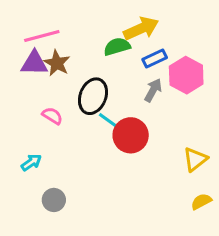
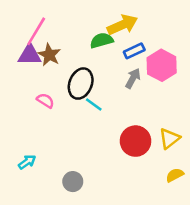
pink line: (42, 36) -> (36, 31), turned -44
red circle: (131, 135) -> (136, 141), moved
cyan arrow: (31, 162) -> (27, 162), moved
gray circle: (54, 200) -> (73, 182), moved

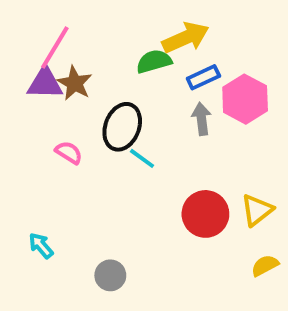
gray arrow: (133, 78) -> (201, 119), turned -36
cyan arrow: (27, 162) -> (41, 246), turned -96

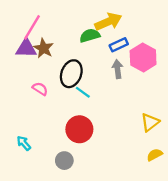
red circle: (205, 214) -> (79, 129), moved

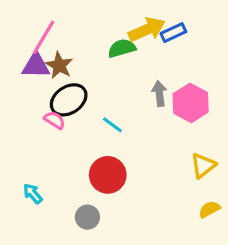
blue rectangle: (119, 45) -> (173, 33), moved
pink hexagon: (143, 58) -> (191, 103), moved
black ellipse: (71, 74) -> (69, 100), moved, turned 36

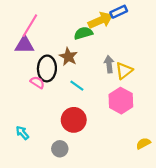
blue rectangle: (173, 33) -> (119, 12), moved
brown star: (59, 65) -> (68, 57), moved
black ellipse: (69, 100) -> (47, 68), turned -55
pink hexagon: (191, 103) -> (121, 101), moved
yellow triangle: (203, 166) -> (124, 71), moved

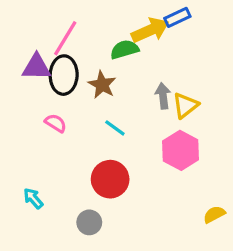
pink line: (30, 26) -> (65, 38), moved
black ellipse: (47, 68) -> (64, 75), moved

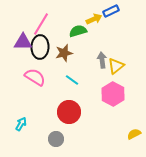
yellow arrow: (150, 30) -> (94, 19), size x0.7
brown star: (102, 85) -> (64, 53), turned 30
pink semicircle: (56, 123) -> (35, 77), size x1.5
cyan arrow: (33, 198) -> (21, 124), turned 72

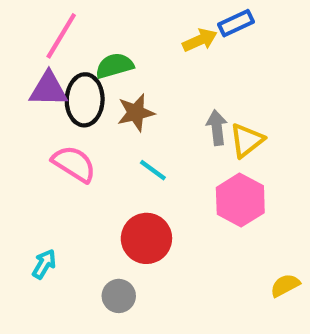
pink line: (41, 24) -> (61, 36), moved
green semicircle: (78, 31) -> (114, 66), moved

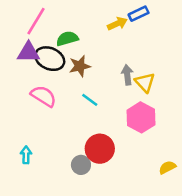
black ellipse: (85, 100) -> (50, 59), turned -68
yellow triangle: (247, 140) -> (145, 82), turned -35
red circle: (146, 238) -> (100, 149), moved
cyan arrow: (44, 264) -> (26, 155), turned -30
gray circle: (119, 296) -> (81, 165), moved

